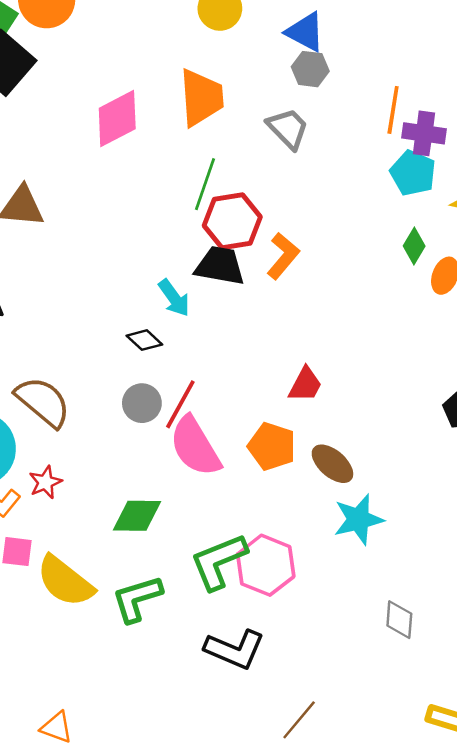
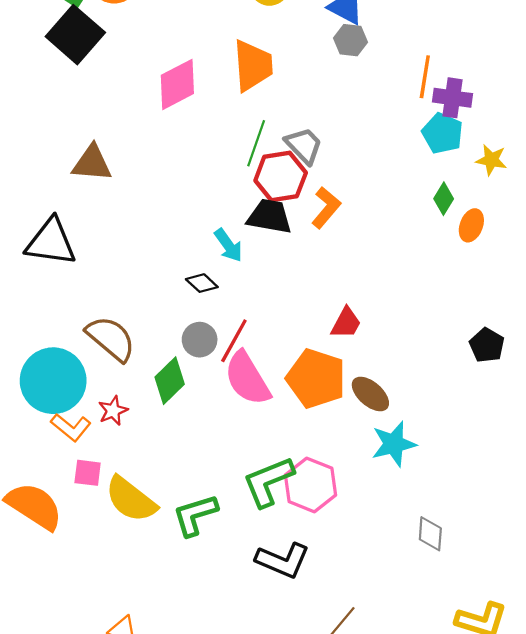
gray trapezoid: (288, 128) -> (304, 145), moved
orange pentagon: (272, 446) -> (316, 378), size x1.4
green diamond: (137, 516) -> (170, 381), moved, turned -45

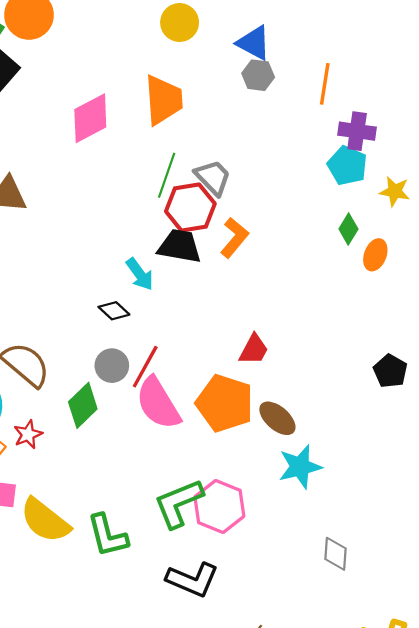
orange line: (425, 77) -> (325, 84), moved
green L-shape: (195, 515) -> (108, 536), turned -87

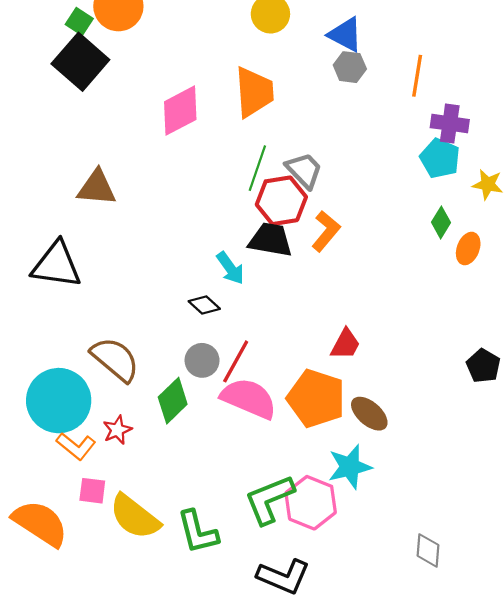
pink semicircle: (158, 403) -> (249, 398), turned 144
cyan star: (300, 467) -> (350, 467), moved

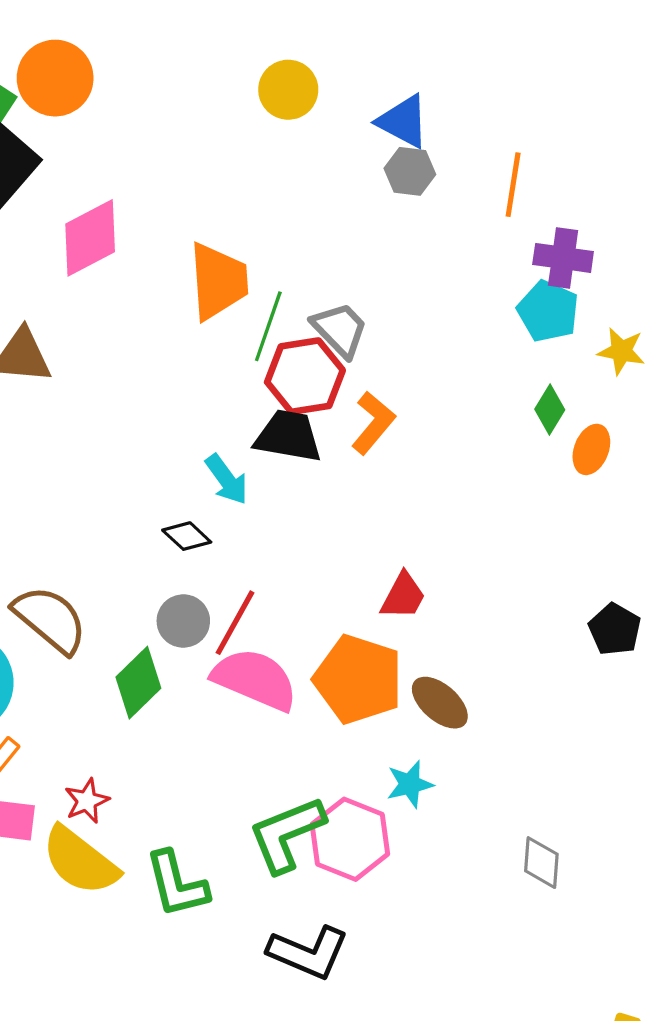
orange trapezoid: (254, 92) -> (218, 281), moved
pink diamond: (180, 111) -> (90, 238), moved
red star: (117, 430) -> (87, 801), moved
cyan star: (350, 467) -> (410, 784), size x0.7
gray diamond: (428, 550) -> (541, 863), moved

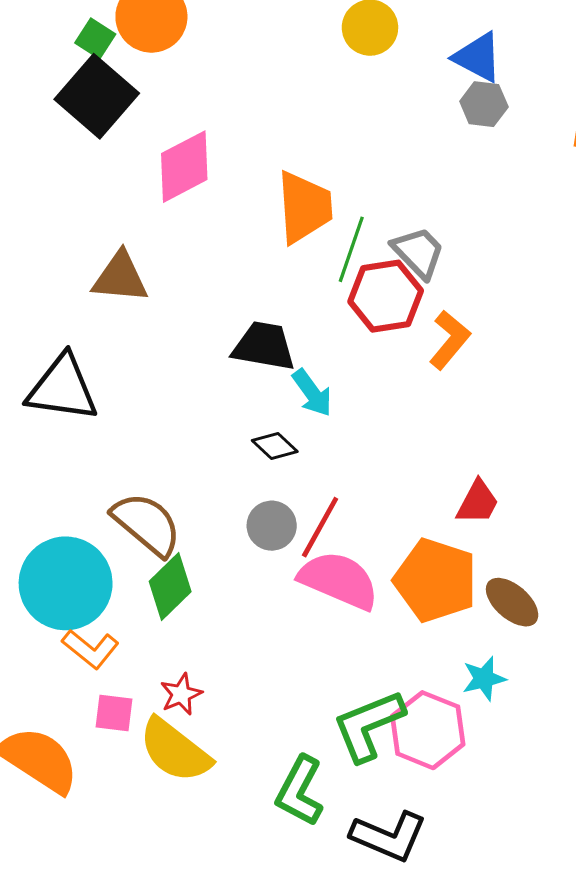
black trapezoid: (288, 436) -> (264, 346), moved
green diamond: (138, 683) -> (170, 587), moved
green L-shape: (177, 884) -> (300, 791), moved, turned 42

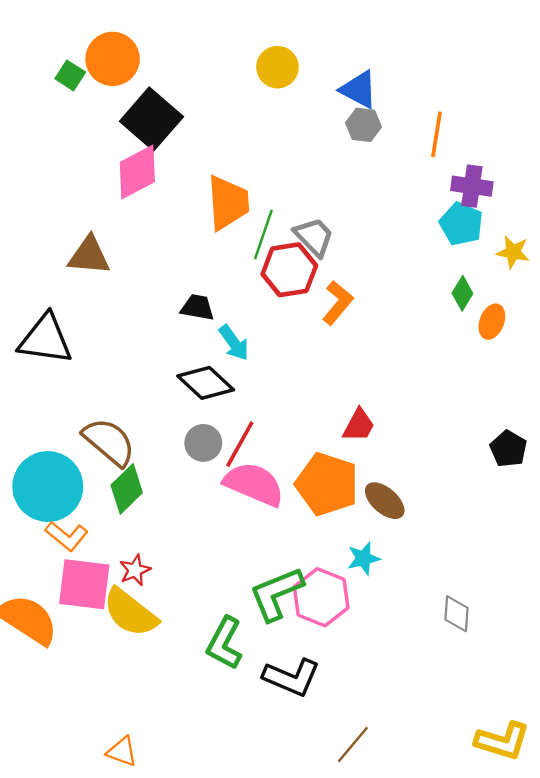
black square: (97, 96) -> (151, 119), moved
black trapezoid: (264, 346) -> (197, 307), size x0.7
black diamond: (275, 446) -> (206, 383), size x1.6
pink square: (114, 713) -> (84, 584), size x1.8

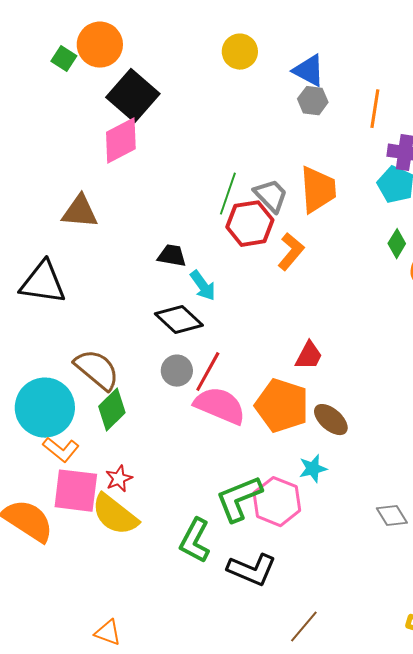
orange trapezoid: (228, 203) -> (318, 190), moved
gray diamond: (457, 614) -> (392, 516), turned -36

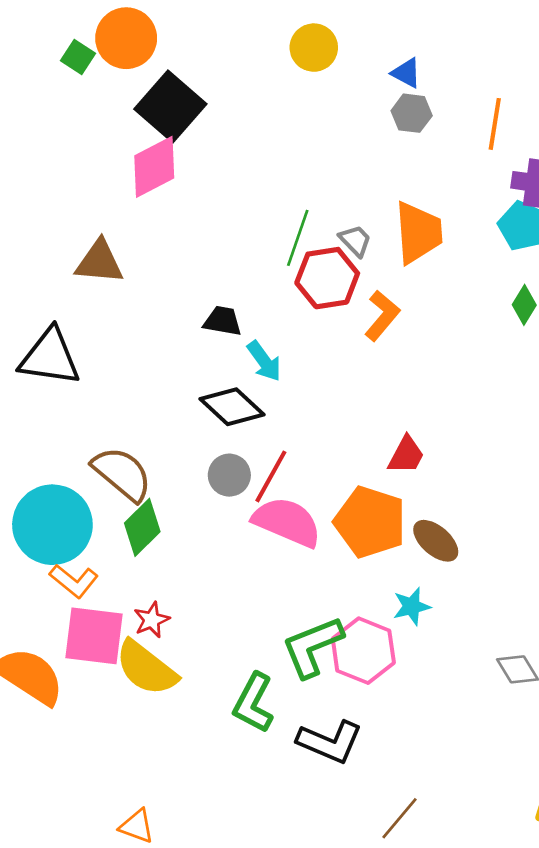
blue triangle: (309, 71) -> (406, 73), size x0.7
gray trapezoid: (271, 196) -> (355, 241), size x0.7

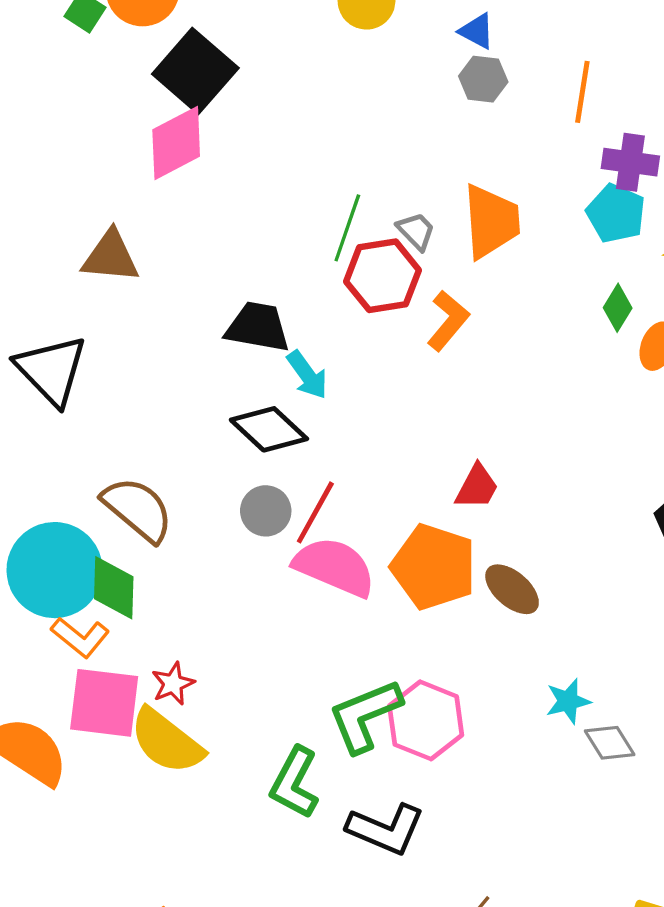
black trapezoid: (223, 321) -> (258, 327), size x1.4
black triangle: (50, 357) -> (51, 370), turned 38
green diamond: (142, 527) -> (114, 588), moved, turned -44
cyan star: (412, 606) -> (568, 701), moved

